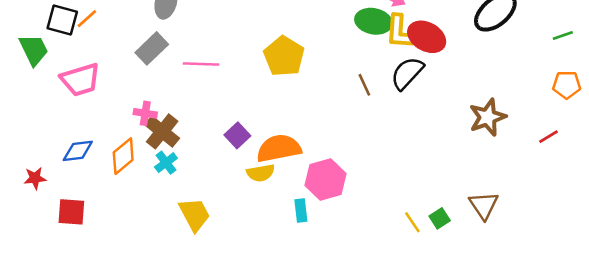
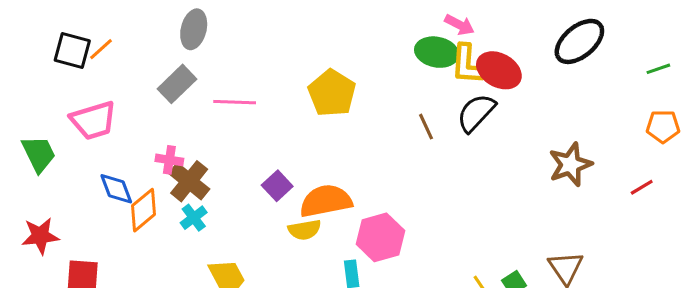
green trapezoid: (34, 50) -> (39, 154), moved
blue diamond: (78, 151) -> (116, 189), moved, turned 76
red star: (35, 178) -> (40, 236), size x1.4

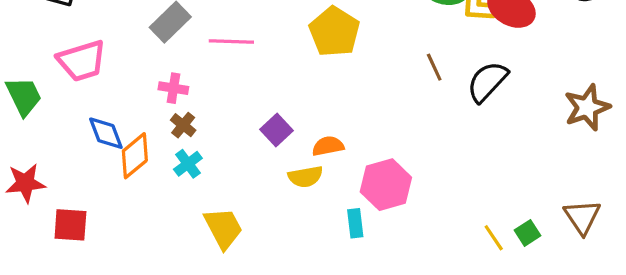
black semicircle: (476, 113) -> (487, 82), moved
pink cross: (169, 160) -> (173, 88), moved
brown cross: (189, 181) -> (183, 125), size x0.6
orange semicircle: (326, 201) -> (328, 146), size x0.6

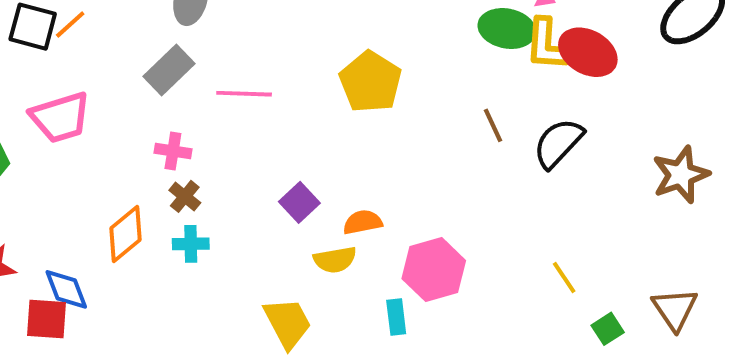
blue diamond: (106, 133) -> (66, 289), moved
cyan cross: (188, 164) -> (191, 244), turned 36
yellow trapezoid: (223, 228) -> (288, 323), moved
yellow line: (494, 238) -> (564, 277), moved

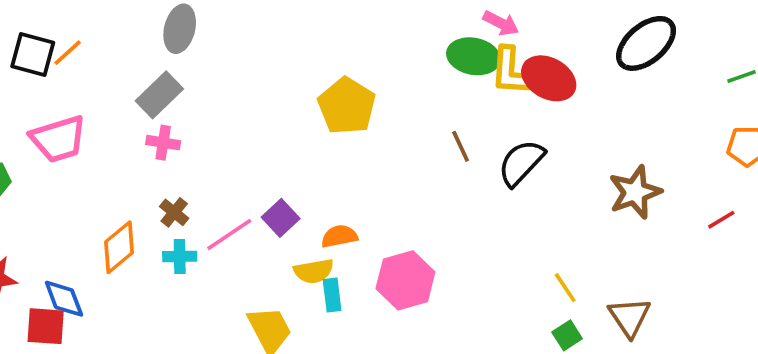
pink line: (244, 94) -> (229, 234), moved, turned -36
pink cross: (173, 151) -> (163, 143), moved
yellow line: (564, 277) -> (565, 288), moved
cyan rectangle: (396, 317) -> (332, 295), moved

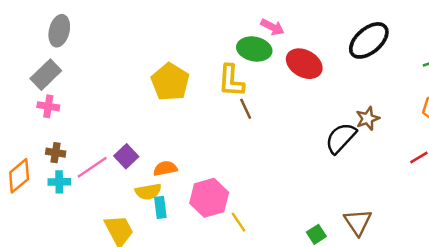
yellow L-shape: (510, 71) -> (231, 81), moved
black semicircle: (521, 163) -> (341, 138), moved
brown star: (635, 192) -> (368, 118), moved, size x0.7
brown cross: (174, 212) -> (56, 153), turned -30
yellow line: (565, 288) -> (238, 222), moved

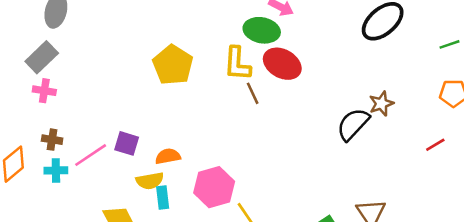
red ellipse: (304, 64) -> (282, 64), moved
purple square: (126, 156) -> (127, 143), turned -30

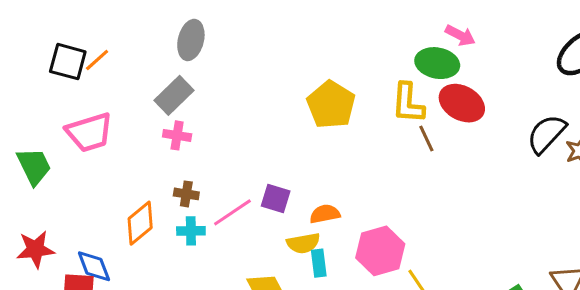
black semicircle: (353, 124) -> (547, 134), moved

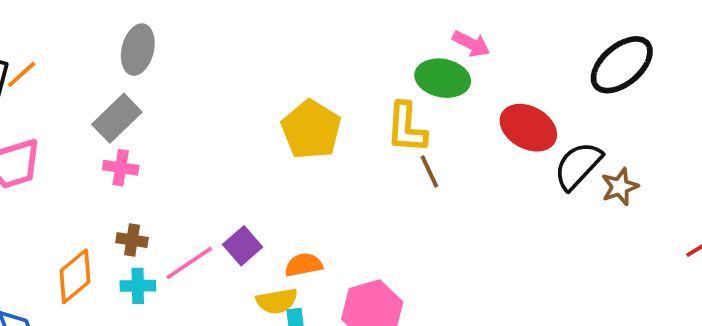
red ellipse: (462, 103) -> (528, 128), moved
purple square: (276, 199) -> (243, 246), turned 32

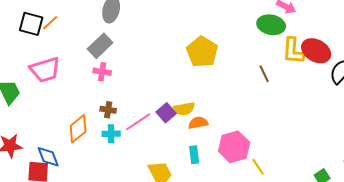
yellow L-shape: (406, 128) -> (293, 51), moved
yellow semicircle: (277, 301) -> (184, 109), moved

